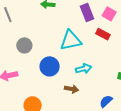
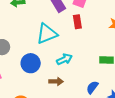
red rectangle: (103, 34) -> (77, 22), turned 64

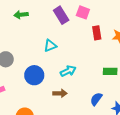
red rectangle: (77, 22) -> (97, 33), moved
cyan triangle: (47, 34) -> (50, 46), size x0.6

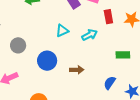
cyan arrow: (68, 71) -> (90, 35), moved
brown arrow: (60, 93) -> (77, 70), moved

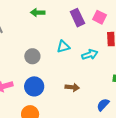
gray circle: (18, 45) -> (32, 56), moved
blue circle: (47, 61) -> (34, 86), moved

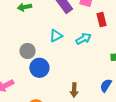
blue circle: (34, 86) -> (39, 68), moved
brown arrow: (72, 87) -> (74, 90), moved, turned 96

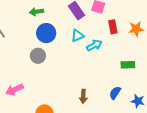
cyan triangle: (56, 36) -> (77, 36), moved
blue circle: (39, 68) -> (46, 33), moved

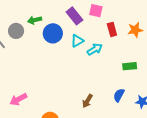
blue circle: (46, 33) -> (53, 33), moved
gray circle: (38, 56) -> (16, 31), moved
brown arrow: (83, 96) -> (87, 101), turned 32

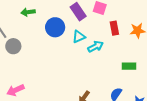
green arrow: (35, 20) -> (28, 12), moved
gray circle: (16, 31) -> (13, 46), moved

